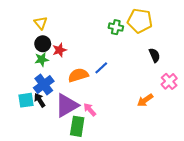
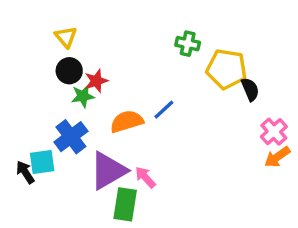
yellow pentagon: (140, 21) -> (227, 69), moved
green star: (42, 59) -> (83, 96), moved
black arrow: (40, 100) -> (25, 172), moved
orange arrow: (145, 100) -> (277, 157), moved

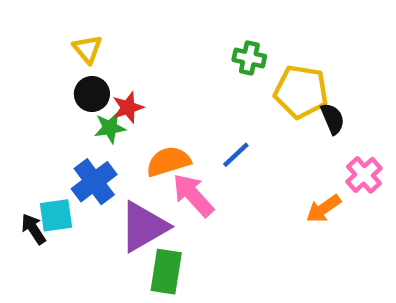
blue line: (164, 110) -> (236, 155), moved
orange arrow: (277, 157) -> (324, 209), moved
pink arrow: (145, 177) -> (193, 195), moved, size x1.5

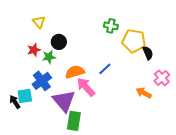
black circle: (92, 94) -> (59, 42), moved
red star: (128, 107) -> (34, 50), moved
orange arrow: (324, 209) -> (144, 93), turned 63
purple triangle: (144, 227) -> (64, 101), turned -40

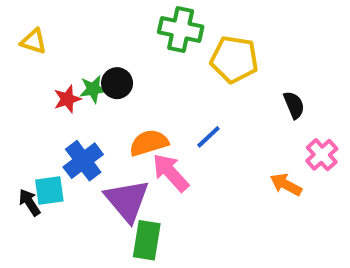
yellow triangle: (39, 22) -> (33, 41), moved, turned -32
green cross: (111, 26) -> (181, 29), moved, size x1.5
yellow pentagon: (134, 41) -> (234, 59), moved
green star: (49, 57) -> (93, 89), moved

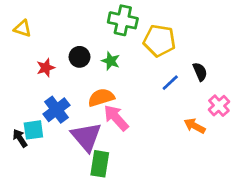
green star: (93, 89) -> (111, 61), moved, turned 30
blue line: (208, 137) -> (170, 83), moved

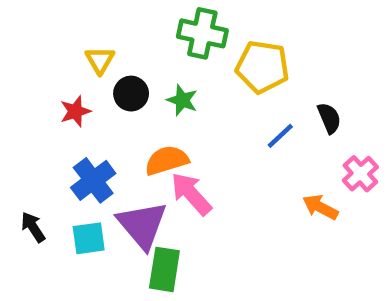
yellow triangle: (23, 28) -> (100, 60), moved, turned 42
cyan square: (33, 130) -> (89, 238), moved

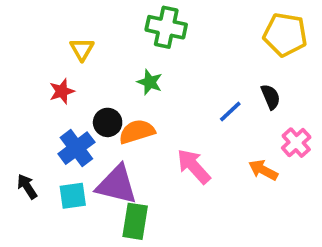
yellow pentagon: (262, 67) -> (285, 35), moved
black circle: (131, 94) -> (108, 122), moved
pink arrow: (191, 194) -> (194, 166), moved
purple triangle: (142, 225) -> (117, 185), turned -36

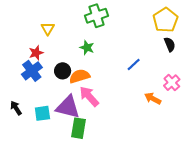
green cross: (166, 27) -> (97, 16), turned -30
yellow pentagon: (285, 35) -> (165, 20), turned 30
black semicircle: (271, 97) -> (170, 44), moved
blue cross: (76, 148) -> (32, 71), moved
pink arrow: (194, 166) -> (89, 96), moved

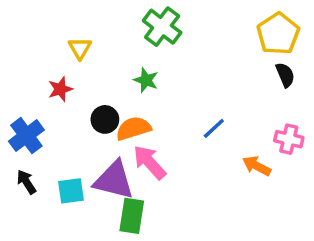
green cross: (97, 16) -> (162, 27), turned -35
blue line: (134, 65) -> (214, 128), moved
blue cross: (32, 71) -> (26, 136), moved
pink cross: (172, 83) -> (289, 139), turned -35

